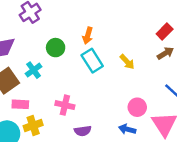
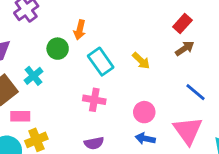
orange arrow: (88, 36) -> (80, 30), moved
pink cross: (65, 105) -> (94, 100), moved
pink circle: (137, 107) -> (144, 112), moved

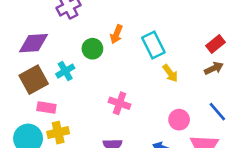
cyan rectangle: (101, 62) -> (153, 45), moved
pink circle: (144, 112) -> (179, 120), moved

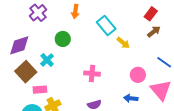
orange arrow: (116, 34) -> (75, 11), moved

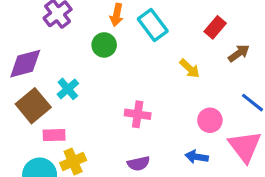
red rectangle: (151, 14) -> (215, 27), moved
cyan rectangle: (106, 25) -> (153, 25), moved
green circle: (63, 39) -> (104, 45), moved

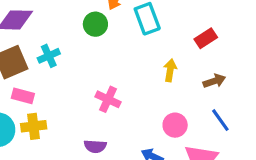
brown arrow: (239, 53) -> (214, 81), moved
yellow arrow: (190, 68) -> (170, 70), turned -140

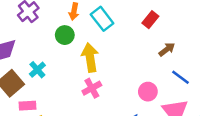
yellow arrow: (170, 70) -> (90, 58), moved, size x1.6
pink cross: (108, 99) -> (92, 88), turned -36

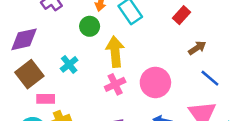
cyan cross: (37, 70) -> (69, 64), moved
pink circle: (148, 92) -> (155, 82), moved, size x1.5

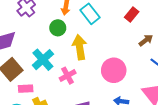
cyan cross: (69, 64) -> (43, 60), size x1.5
pink cross: (115, 84) -> (68, 76), moved

